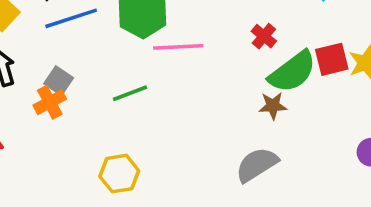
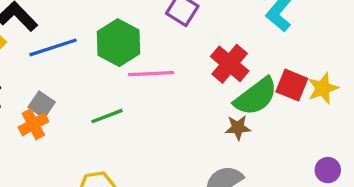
red cross: (264, 36) -> (230, 64), size x1.6
red square: (332, 59) -> (292, 85), turned 36

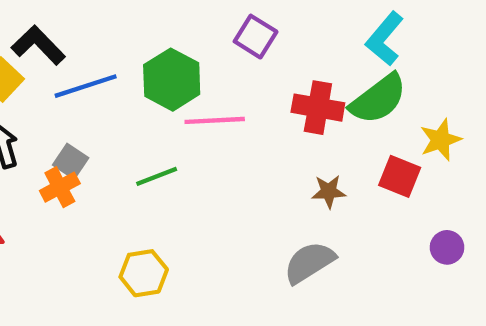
red cross: (230, 64) -> (318, 108), turned -30
red square: (292, 85) -> (400, 176), moved
green semicircle: (256, 96) -> (378, 99), moved

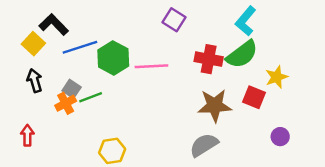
green hexagon: (172, 80) -> (113, 58), moved
green line: (157, 176) -> (91, 97), moved
brown star: (329, 191) -> (215, 106), size x1.8

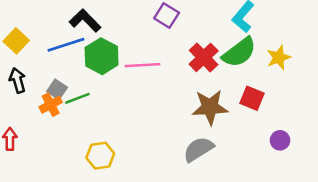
black L-shape: (54, 25) -> (85, 21), moved
red cross: (209, 59) -> (204, 57), turned 36
yellow star: (277, 77) -> (279, 57), moved

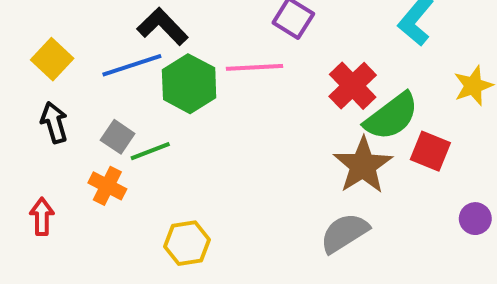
green semicircle: (239, 52) -> (391, 116), moved
pink line: (142, 65) -> (254, 67), moved
orange cross: (51, 105) -> (107, 186), moved, turned -35
brown star: (210, 107) -> (363, 165), turned -30

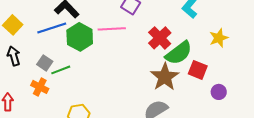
purple circle: (475, 219) -> (219, 92), moved

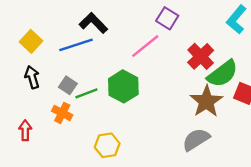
pink line: (112, 29) -> (145, 46), turned -36
green hexagon: (80, 37) -> (123, 86), moved

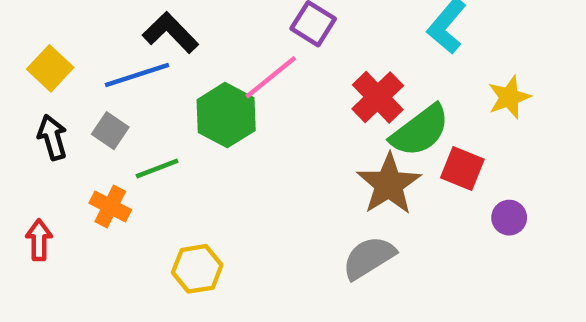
gray square: (68, 85) -> (110, 131), moved
green hexagon: (123, 86) -> (226, 115), moved

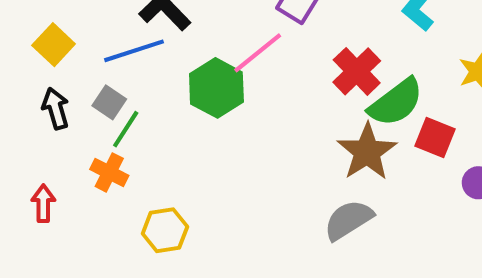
green line: (157, 169) -> (126, 129), moved, turned -36
yellow hexagon: (197, 269) -> (165, 230), moved

